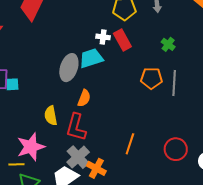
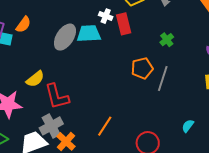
orange pentagon: (151, 78) -> (142, 68), turned -30
orange semicircle: (84, 98) -> (23, 25), moved
yellow semicircle: (51, 116) -> (35, 79), turned -132
red L-shape: (76, 127) -> (57, 96), turned -44

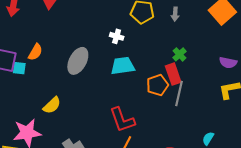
red rectangle: (124, 24) -> (173, 74), moved
cyan trapezoid: (89, 34) -> (123, 66), moved
red L-shape: (57, 96) -> (122, 120), moved

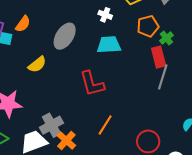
orange pentagon: (157, 85) -> (148, 26), moved
yellow semicircle: (52, 105) -> (37, 64), moved
red L-shape: (122, 120) -> (92, 84), moved

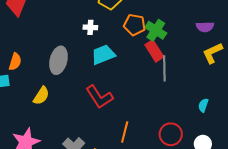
orange pentagon: (148, 26) -> (135, 25), turned -30
green cross: (166, 38) -> (156, 30), size x1.5

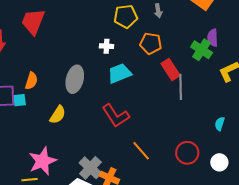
purple semicircle: (205, 27) -> (213, 38), moved, turned 90
green cross: (156, 30) -> (202, 50), moved
orange line: (125, 132) -> (141, 151), turned -55

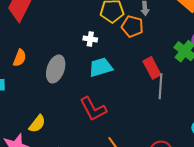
orange pentagon: (151, 43) -> (132, 26), moved
orange semicircle: (31, 81) -> (20, 58), moved
yellow semicircle: (58, 115) -> (37, 124), moved

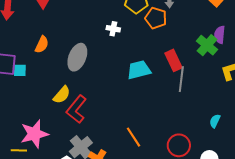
cyan trapezoid: (101, 67) -> (139, 70), moved
red L-shape: (93, 109) -> (76, 109), moved, turned 64
yellow semicircle: (37, 124) -> (62, 95), moved

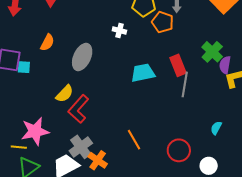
purple semicircle: (220, 35) -> (225, 65), moved

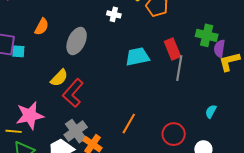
green cross: (212, 52) -> (207, 35), turned -30
orange line: (134, 140) -> (129, 124), turned 60

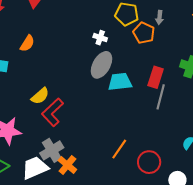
gray ellipse: (77, 41) -> (101, 65), moved
red rectangle: (172, 49) -> (156, 77), turned 35
orange line: (129, 124) -> (119, 149), moved

